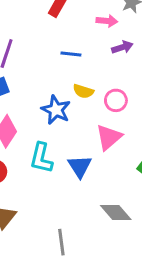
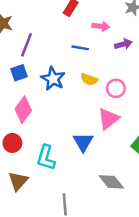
pink arrow: (107, 21) -> (101, 26), moved
blue star: (56, 110) -> (53, 79), moved
cyan L-shape: (41, 158) -> (46, 158), moved

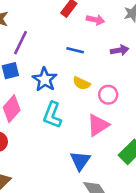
pink arrow: (101, 26) -> (95, 20), moved
blue triangle: (83, 142) -> (80, 161), moved
cyan L-shape: (46, 158) -> (52, 115), moved

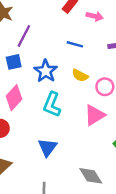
blue triangle: (80, 161) -> (47, 147), moved

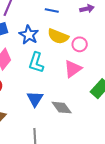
yellow semicircle: (80, 75) -> (58, 36), size x1.5
gray diamond: (91, 176) -> (62, 108), moved

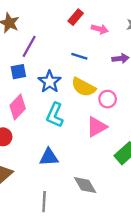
blue triangle: (35, 99) -> (49, 157), turned 48
gray diamond: (62, 108) -> (85, 185), moved

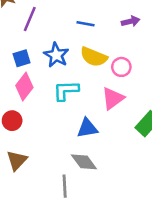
blue square: (18, 72) -> (22, 58), moved
cyan L-shape: (55, 115) -> (66, 91), turned 70
blue triangle: (49, 157) -> (87, 128), moved
gray diamond: (85, 185) -> (84, 162), moved

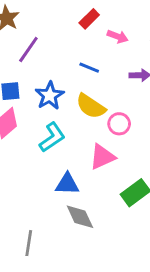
cyan L-shape: (66, 91) -> (52, 137), turned 136
gray diamond: (84, 162) -> (80, 217), moved

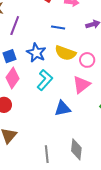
gray diamond: (80, 217) -> (76, 149), moved, turned 45

